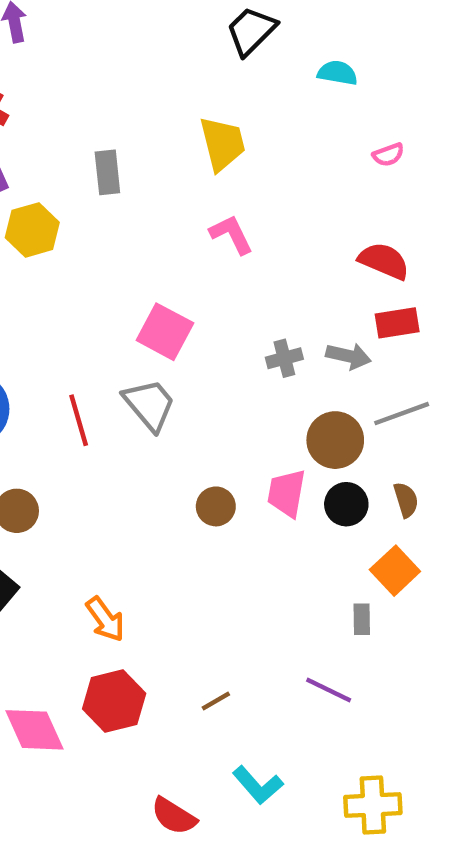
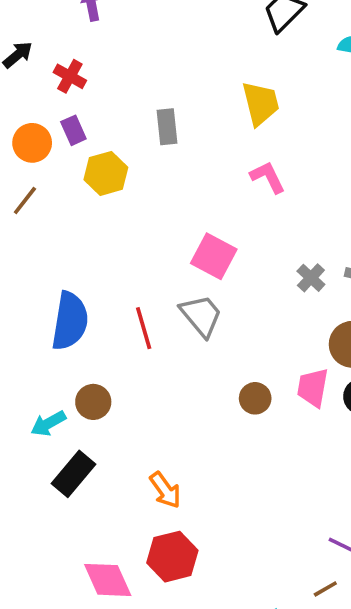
gray cross: (284, 358) -> (311, 278), turned -32
brown line: (216, 701) -> (325, 589), moved

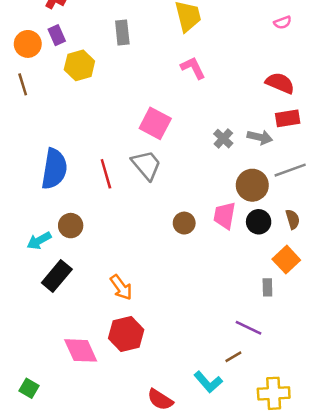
brown line: (25, 200) -> (23, 84), turned -55

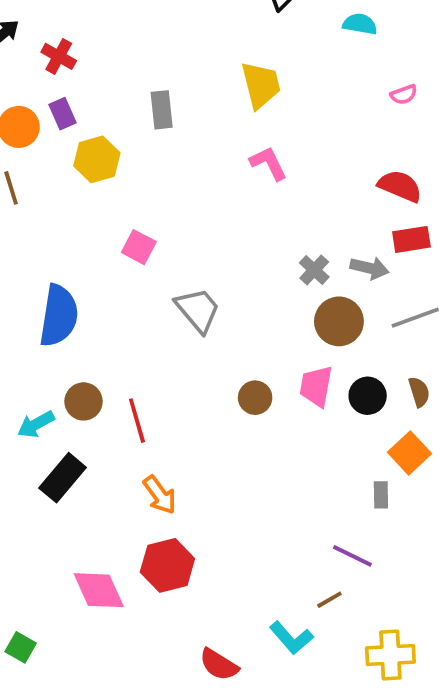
pink square: (155, 123) -> (139, 247), moved, size x0.7
red line: (106, 174) -> (137, 421), moved
brown circle: (252, 185) -> (339, 321), moved

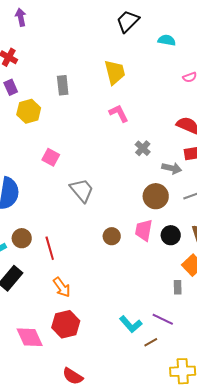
gray cross: (314, 270) -> (143, 148), moved
cyan L-shape: (291, 638) -> (131, 324), moved
red semicircle: (219, 665) -> (73, 376), moved

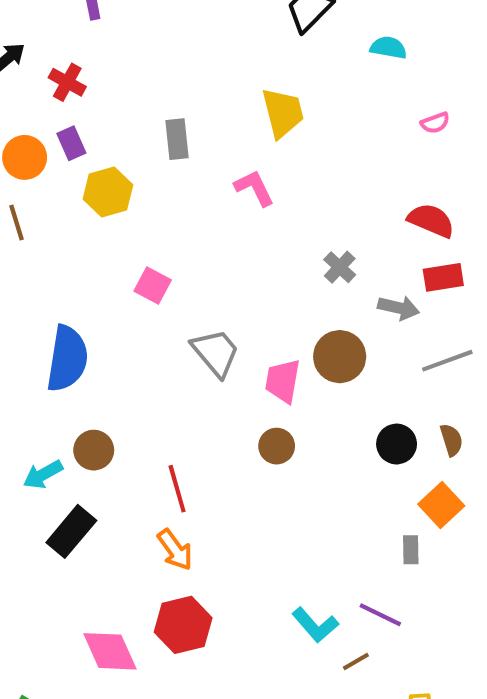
pink L-shape: (119, 113) -> (254, 188), moved
brown circle: (156, 196) -> (340, 357), moved
pink trapezoid: (144, 230) -> (283, 381), moved
red line: (50, 248) -> (177, 489), moved

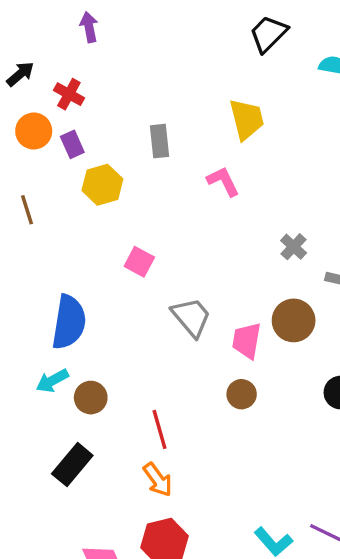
orange circle: (25, 157) -> (34, 131), moved
cyan arrow: (43, 474) -> (52, 381), moved

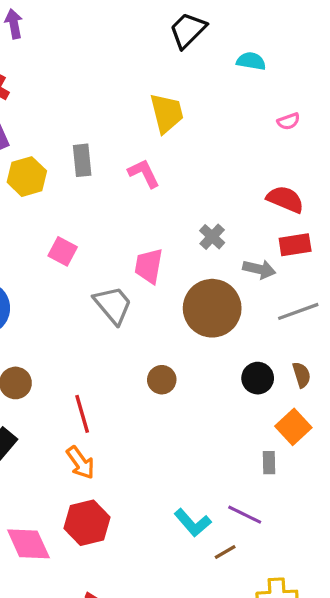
gray rectangle: (159, 141) -> (82, 160), moved
brown circle: (294, 320) -> (212, 308), size x1.4
pink trapezoid: (247, 341) -> (149, 266), moved

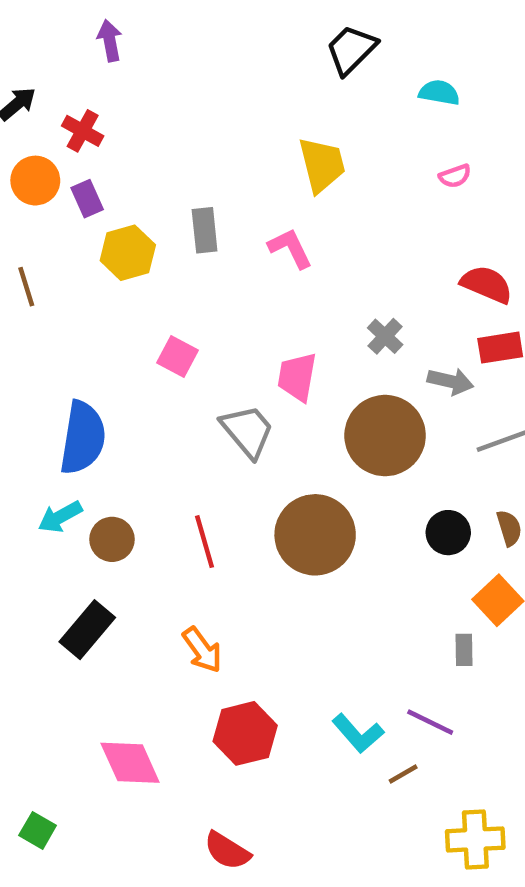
pink semicircle: (289, 121) -> (455, 176), moved
brown circle: (162, 380) -> (315, 535), size x2.0
red line: (82, 414) -> (205, 542), moved
red hexagon: (87, 523) -> (245, 733), moved

